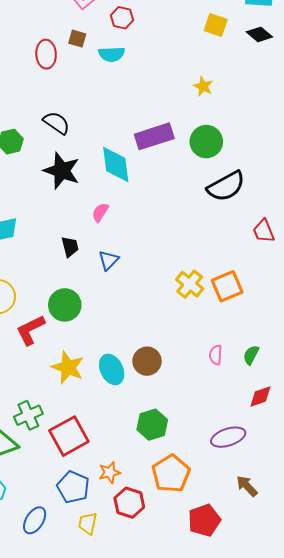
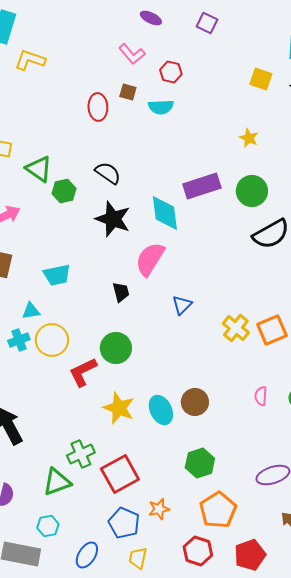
pink semicircle: (100, 212) -> (150, 259), size x1.8
blue triangle: (108, 260) -> (182, 305), moved
red hexagon: (129, 503) -> (198, 551), moved

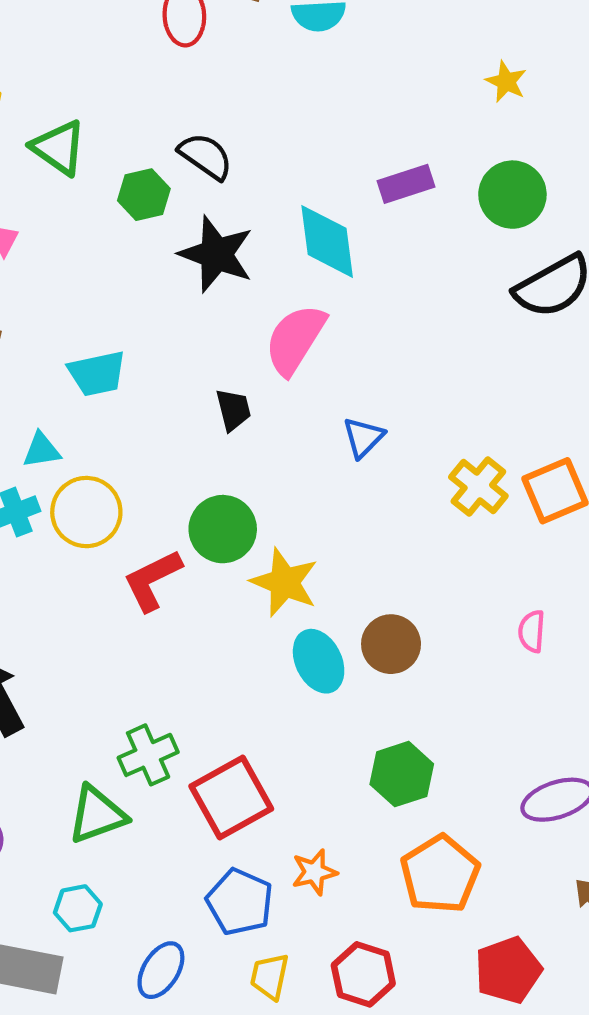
purple rectangle: (202, 186) -> (406, 184), size x0.7
green hexagon: (64, 191) -> (144, 195), moved
yellow star: (119, 408) -> (284, 582), moved
red hexagon: (198, 551) -> (363, 974), moved

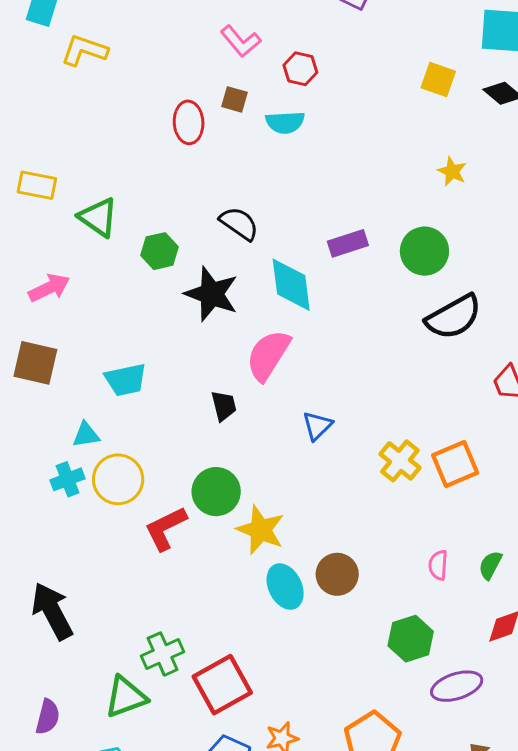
yellow star: (506, 82) -> (452, 171), moved
black semicircle: (206, 156) -> (239, 223), moved
green hexagon: (402, 774) -> (411, 639), moved

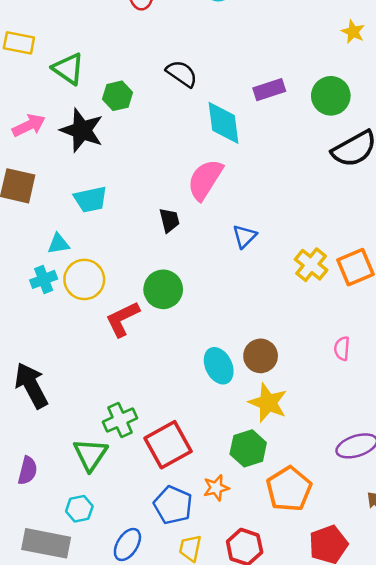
black star: (212, 294) -> (82, 130), moved
yellow star: (261, 530) -> (268, 403), moved
green hexagon: (411, 639) -> (248, 448), moved
green triangle: (126, 697) -> (90, 455), turned -36

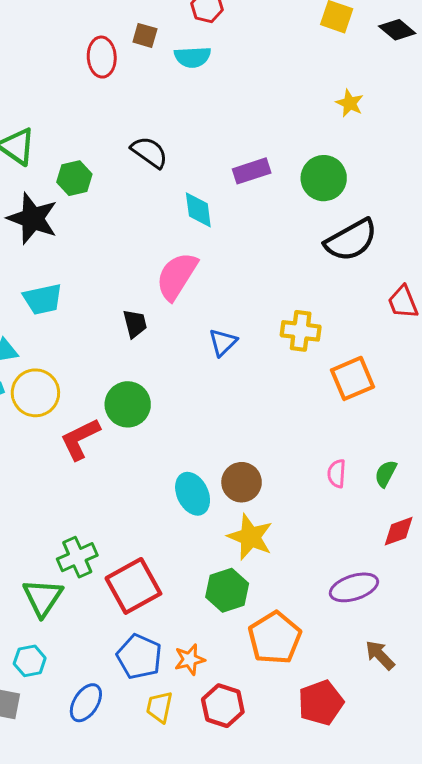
cyan diamond: (224, 123) -> (198, 210), size x0.7
yellow cross: (311, 265) -> (301, 331), moved, turned -32
orange star: (216, 488) -> (190, 659), moved

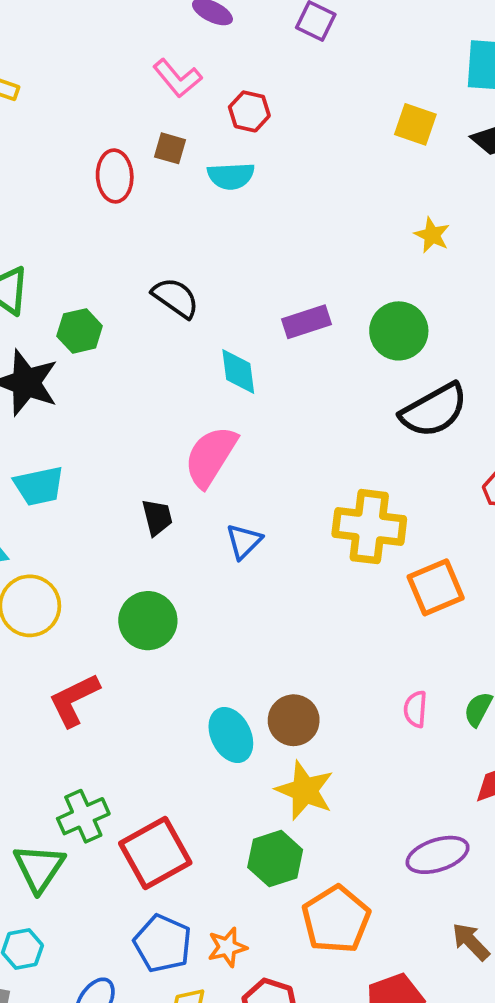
yellow cross: (301, 331) -> (369, 527), size x1.4
blue triangle: (223, 342) -> (244, 541), moved
red L-shape: (80, 439) -> (74, 700), moved

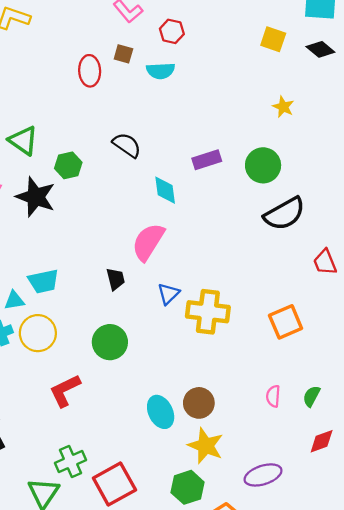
cyan trapezoid: (39, 486) -> (43, 281), moved
yellow cross: (369, 527) -> (208, 312), moved
purple ellipse: (438, 855) -> (263, 475), moved

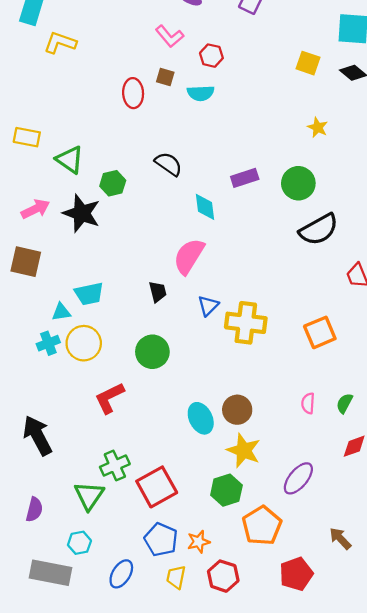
purple ellipse: (263, 475) -> (298, 478), turned -32

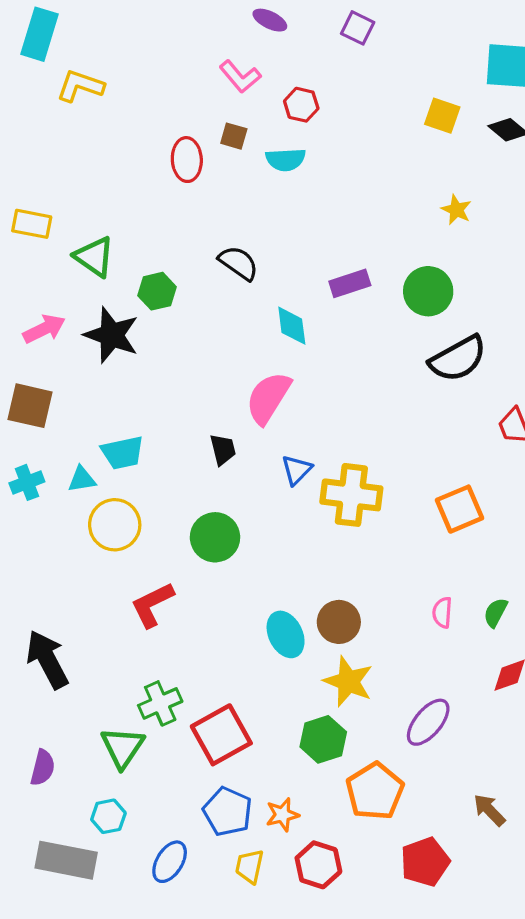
cyan cross: (48, 343) -> (27, 482), moved

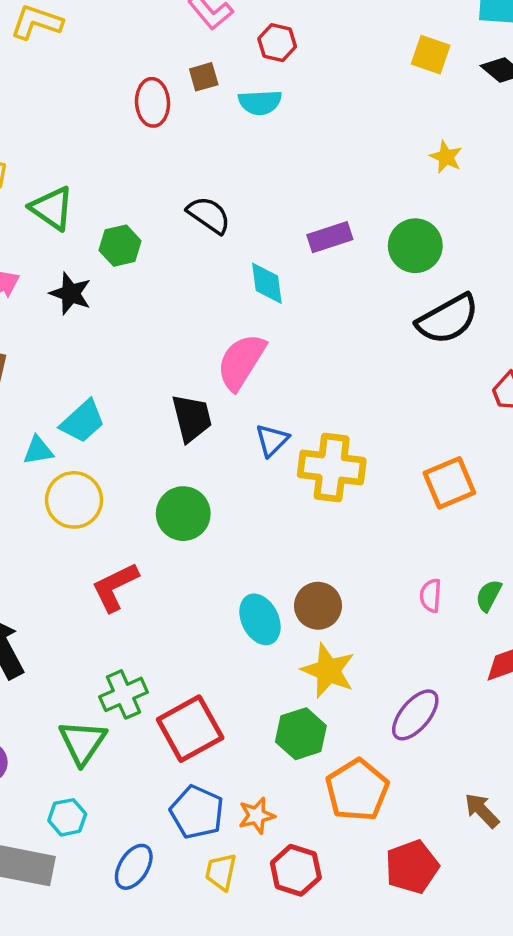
brown square: (234, 136) -> (204, 77), turned -32
black star: (112, 335) -> (71, 293), size x0.7
black trapezoid: (223, 450) -> (192, 418), size x1.4
cyan trapezoid: (123, 453) -> (83, 421), turned -30

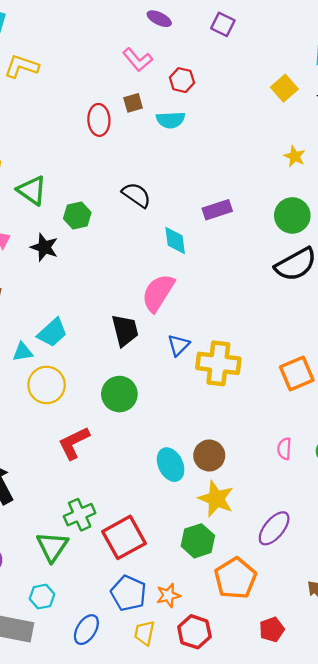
yellow square: (431, 55) -> (284, 88), turned 30
green circle: (415, 246) -> (292, 215), moved
red pentagon: (412, 867) -> (272, 630), size x0.7

